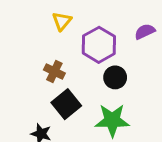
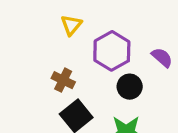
purple semicircle: (145, 31) -> (162, 57), moved, turned 66

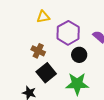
yellow triangle: (71, 25) -> (43, 17), turned 40

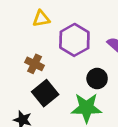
black circle: (79, 55) -> (97, 79), moved

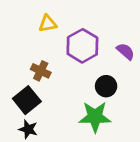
black square: (45, 93) -> (27, 100), moved

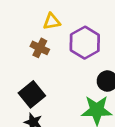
brown cross: (41, 71) -> (40, 48), moved

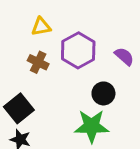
brown cross: (40, 48) -> (38, 62), moved

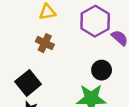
purple hexagon: (78, 50) -> (95, 21), moved

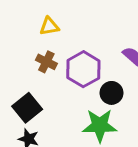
purple hexagon: (95, 21) -> (83, 69), moved

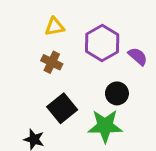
purple hexagon: (83, 69) -> (102, 43), moved
black square: (27, 108) -> (62, 108), moved

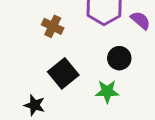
green star: (105, 126) -> (107, 91), size x0.7

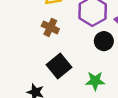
black circle: (119, 58) -> (104, 41), moved

